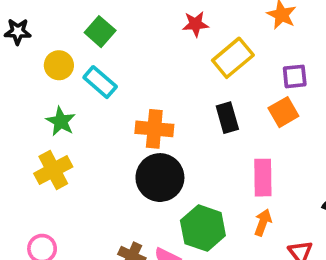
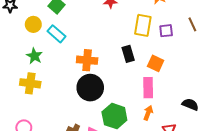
yellow rectangle: (233, 58) -> (143, 25), moved, turned -40
orange square: (283, 112) -> (156, 63), moved, turned -35
yellow cross: (53, 170) -> (30, 83), turned 36

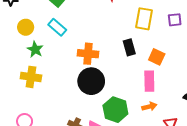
yellow circle: (33, 24) -> (26, 27), moved
purple square: (166, 31) -> (175, 20), moved
orange arrow: (148, 113) -> (149, 107), turned 56

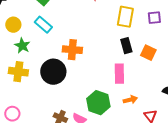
black rectangle: (129, 47) -> (126, 46), moved
orange square: (157, 57) -> (148, 53), moved
black circle: (91, 81) -> (53, 72), moved
pink rectangle: (149, 81) -> (119, 74), moved

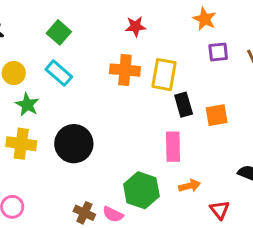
yellow rectangle: (125, 17) -> (164, 75), moved
purple square: (154, 18) -> (218, 52), moved
orange cross: (72, 50) -> (125, 70), moved
orange square: (148, 53) -> (217, 115), turned -35

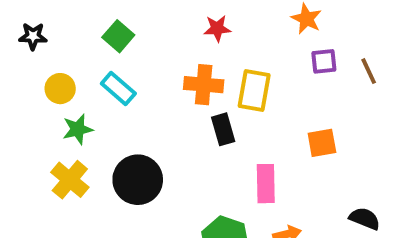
green star: (27, 105) -> (78, 129), turned 30
black rectangle: (184, 105) -> (223, 129), moved
yellow cross: (21, 144) -> (70, 180), turned 32

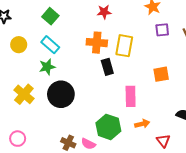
green star: (78, 129) -> (47, 67), moved

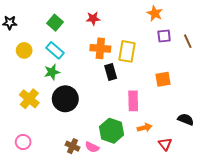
red star: (104, 12) -> (93, 19), moved

